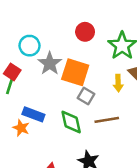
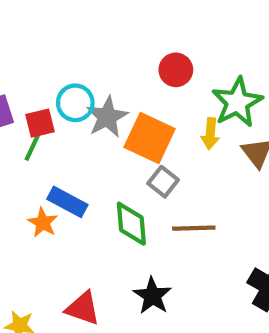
cyan circle: (29, 46) -> (75, 103), moved
red square: (12, 72) -> (40, 123), turned 35
yellow arrow: (118, 83) -> (210, 134), moved

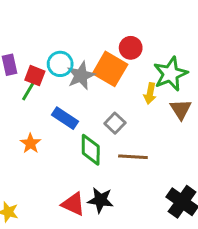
red square: (40, 123) -> (35, 76), turned 30
orange square: (150, 138) -> (110, 69), moved
blue rectangle: (67, 202) -> (65, 118), moved
black star: (152, 296) -> (100, 200), turned -30
red triangle: (83, 308) -> (73, 204), moved

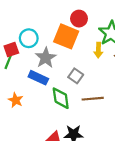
red square: (35, 76) -> (11, 50), turned -32
gray star: (81, 76) -> (46, 58), moved

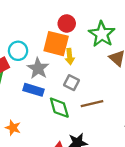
yellow arrow: (98, 50) -> (70, 56), moved
orange star: (16, 100) -> (13, 128), moved

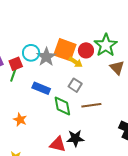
red circle: (67, 23) -> (86, 50), moved
yellow arrow: (70, 56) -> (76, 62), turned -56
gray star: (38, 68) -> (46, 57), moved

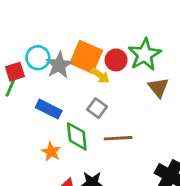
orange star: (20, 120) -> (51, 152), moved

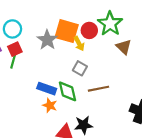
cyan circle: (38, 58) -> (12, 29), moved
yellow arrow: (100, 75) -> (79, 44), turned 32
blue rectangle: (49, 109) -> (47, 89), moved

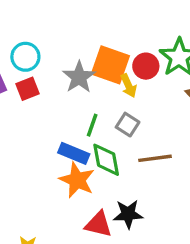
green line: (13, 61) -> (92, 125), moved
orange star: (50, 105) -> (77, 180), size x1.5

